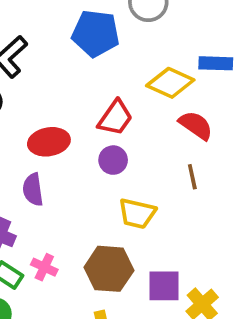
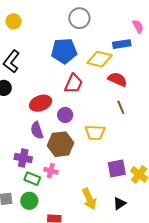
blue pentagon: (96, 33) -> (64, 51), moved
purple circle: (113, 160) -> (65, 115), moved
brown hexagon: (109, 269) -> (61, 144), moved

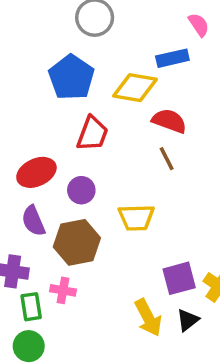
blue pentagon: (64, 51) -> (71, 77), turned -30
brown line: (121, 107) -> (167, 159), moved
green rectangle: (32, 179) -> (31, 307), turned 63
yellow arrow: (89, 199) -> (148, 318), moved
black triangle: (120, 203) -> (188, 320), moved

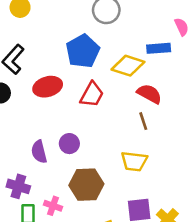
red ellipse: (36, 172) -> (48, 87), moved
purple circle: (81, 190) -> (69, 144), moved
yellow trapezoid: (136, 217) -> (134, 161), moved
brown hexagon: (77, 242) -> (86, 185), moved

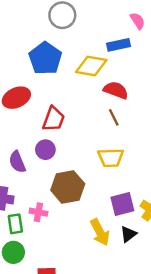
red trapezoid: (92, 95) -> (54, 119), moved

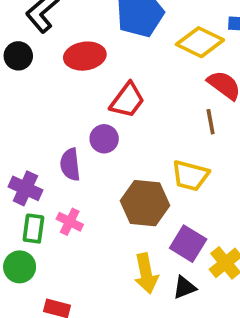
purple semicircle: (17, 162) -> (70, 164), moved
brown hexagon: (68, 187) -> (145, 203), moved
purple square: (122, 204) -> (188, 244), turned 30

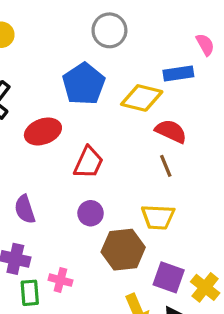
purple circle: (104, 139) -> (91, 213), moved
purple semicircle: (70, 164) -> (25, 209), moved

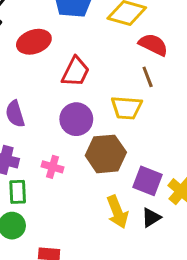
purple circle: (91, 213) -> (76, 119), size x1.4
yellow trapezoid: (158, 217) -> (127, 108), moved
pink cross: (60, 280) -> (52, 167), moved

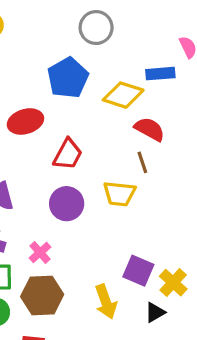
brown hexagon: (106, 154) -> (42, 296), moved
pink cross: (52, 167) -> (40, 252), turned 30
black triangle: (151, 218) -> (155, 312), moved

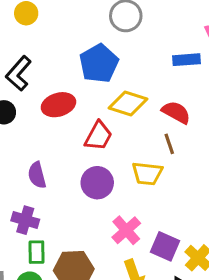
yellow diamond: (123, 95) -> (128, 103), moved
pink cross: (40, 252) -> (126, 230), moved, size x1.4

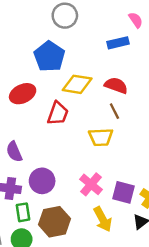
purple circle: (97, 183) -> (42, 181), moved

